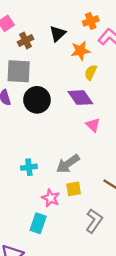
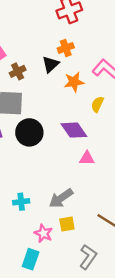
orange cross: (91, 21) -> (66, 48), moved
yellow semicircle: (91, 72) -> (97, 104), moved
pink triangle: (93, 125) -> (87, 158), turned -42

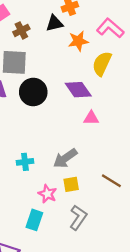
black triangle: (50, 64) -> (55, 23), turned 30
yellow semicircle: (97, 104) -> (102, 64), size x1.5
gray L-shape: (88, 257) -> (78, 218), moved

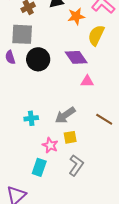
brown line: (111, 181) -> (104, 119), moved

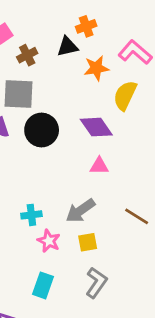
pink triangle: (87, 81) -> (99, 166), moved
pink star: (50, 145) -> (49, 241), moved

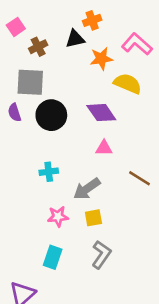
yellow semicircle: (125, 95) -> (128, 84), turned 88
cyan cross: (31, 215) -> (49, 172), moved
brown line: (137, 216) -> (140, 178), moved
pink star: (49, 241) -> (58, 216), turned -30

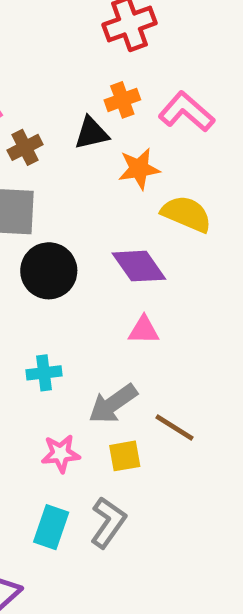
pink L-shape: (137, 44) -> (186, 112), moved
brown line: (140, 178) -> (175, 427), moved
gray L-shape: (101, 255) -> (108, 522), moved

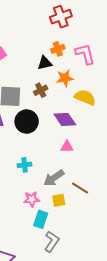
pink L-shape: (186, 112) -> (85, 54), turned 35
brown cross: (25, 147) -> (41, 90), moved
gray L-shape: (108, 522) -> (52, 242), moved
cyan rectangle: (51, 527) -> (41, 219), moved

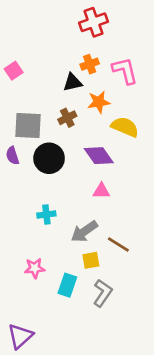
pink star: (32, 199) -> (35, 268), moved
gray L-shape: (52, 242) -> (103, 293), moved

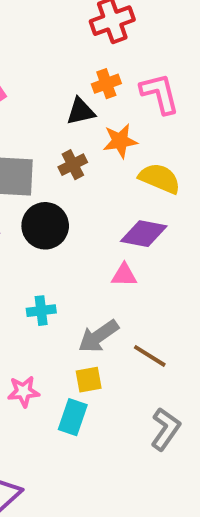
purple diamond: (99, 156) -> (144, 234), moved, turned -44
yellow square: (91, 260) -> (89, 380), moved
gray L-shape: (103, 293) -> (166, 429), moved

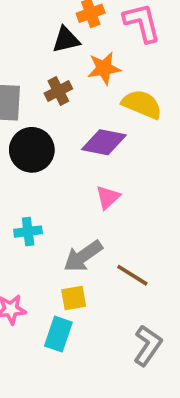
purple diamond: (144, 234) -> (104, 142), moved
pink triangle: (124, 275) -> (108, 197), turned -44

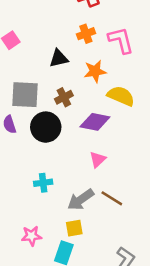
black triangle: (66, 40) -> (59, 58), moved
brown cross: (58, 91) -> (64, 97), moved
brown line: (132, 275) -> (112, 198), moved

